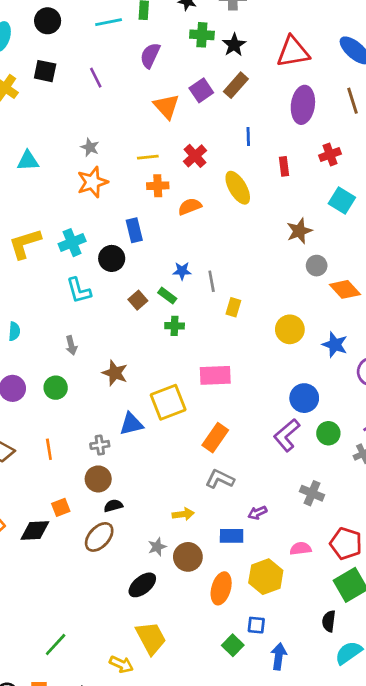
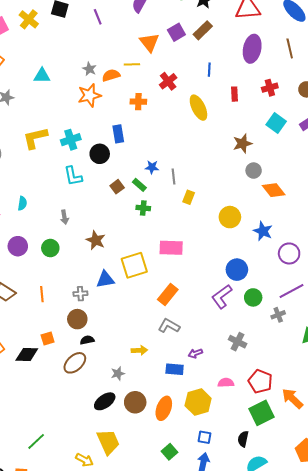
yellow line: (148, 157) -> (132, 64), moved
orange semicircle: (190, 207) -> (111, 75), moved
brown circle: (188, 557) -> (135, 402), moved
blue square: (256, 625) -> (204, 437), moved

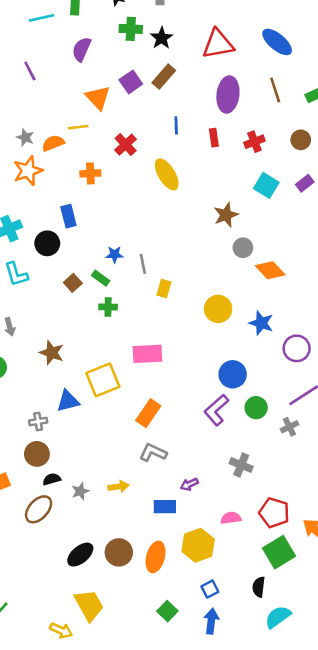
red rectangle: (235, 94) -> (214, 138), moved
gray star: (118, 373) -> (80, 491), moved
blue square: (204, 437) -> (210, 589), turned -32

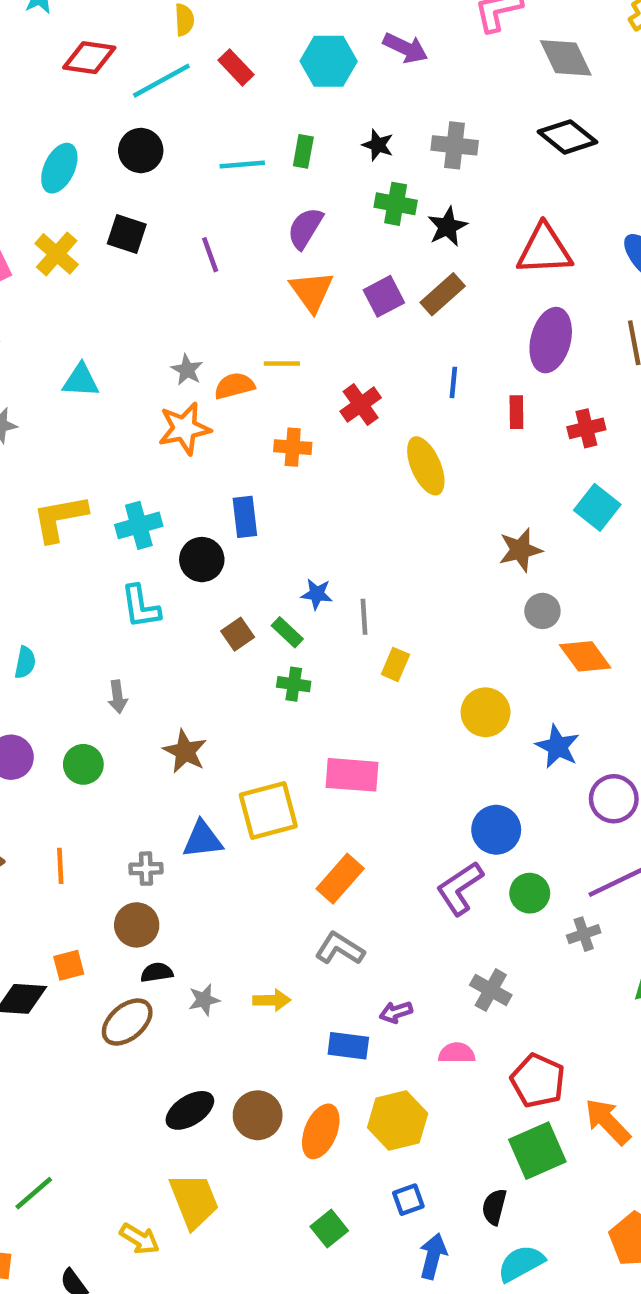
orange triangle: (98, 98) -> (312, 291), moved
pink semicircle: (231, 518) -> (457, 1053), moved
blue arrow: (211, 621) -> (433, 1256), moved

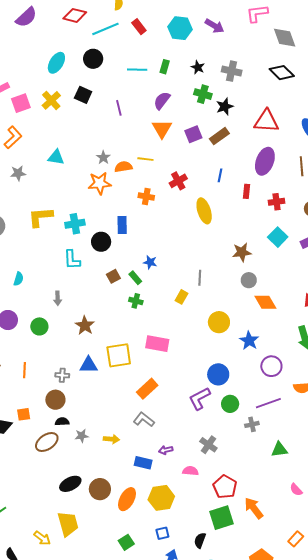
gray line: (364, 617) -> (200, 278), moved

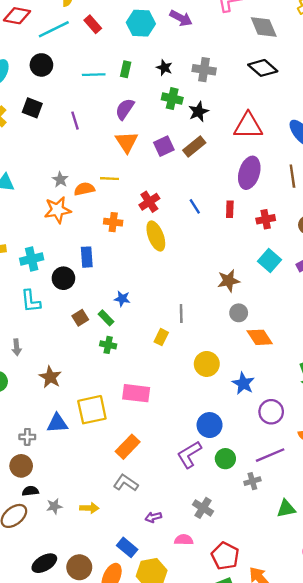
blue line: (220, 175) -> (195, 206), moved, turned -40
yellow ellipse: (204, 211) -> (156, 236), moved
blue rectangle: (143, 463) -> (127, 547), moved, turned 30

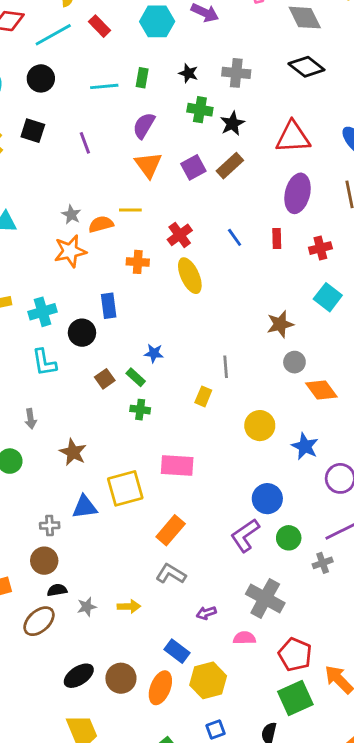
gray cross: (203, 508) -> (265, 598), size x1.5

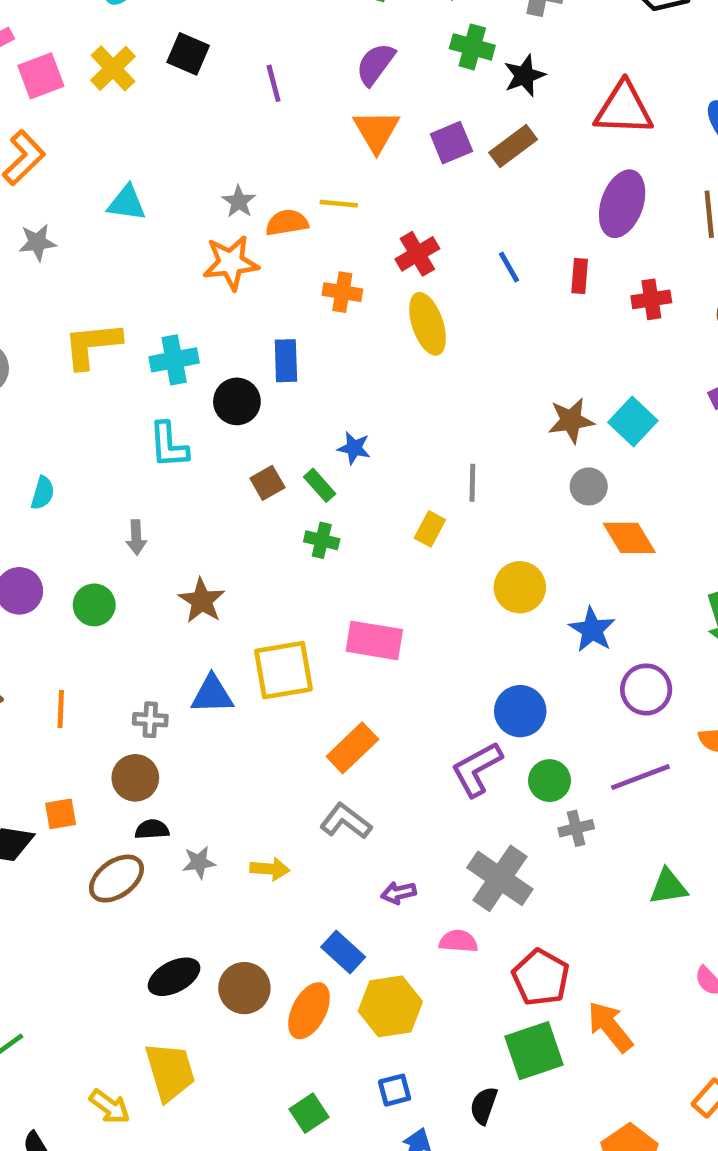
cyan square: (328, 297) -> (633, 421), moved
gray cross: (323, 563) -> (576, 828), moved

